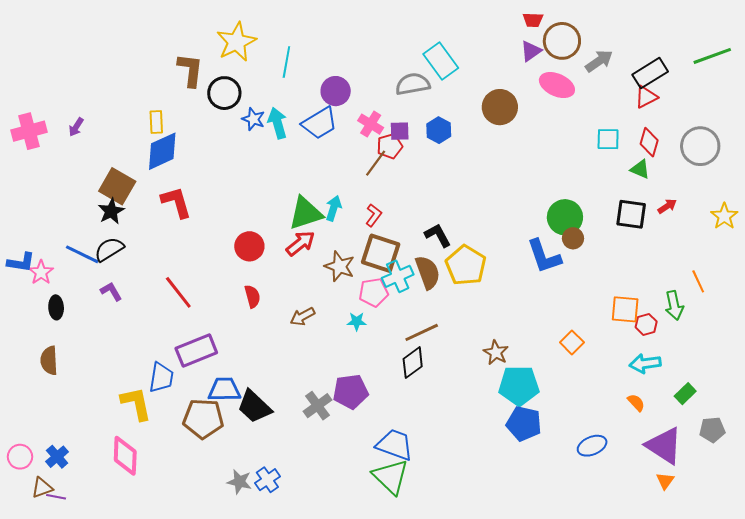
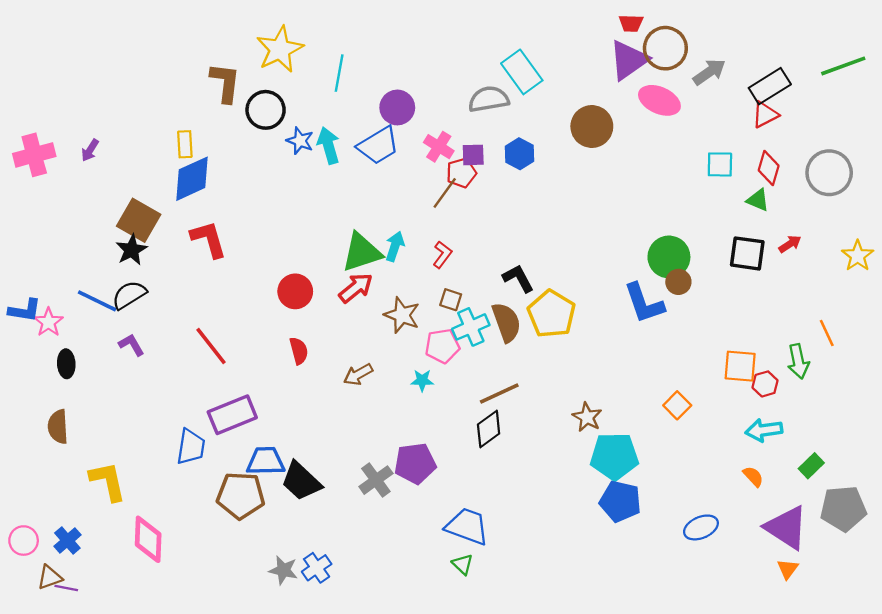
purple triangle: (531, 51) -> (629, 60), size x1.6
brown square: (381, 253) -> (451, 300), size x0.5
yellow L-shape: (136, 404) -> (108, 481), moved
gray pentagon: (712, 430) -> (843, 508), size x1.5
green triangle: (391, 477) -> (463, 564), size x0.5

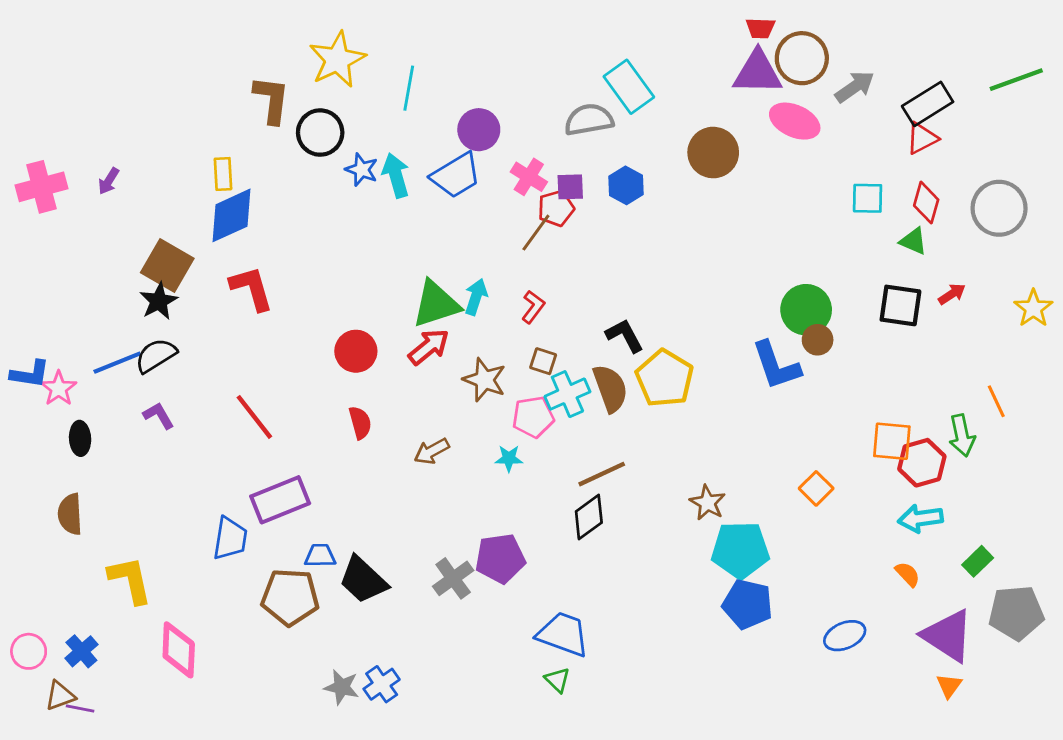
purple triangle: (629, 60) -> (758, 72), turned 36
blue line: (97, 301) -> (117, 363), turned -48
red hexagon: (765, 384) -> (922, 463), size x1.5
blue trapezoid: (266, 461) -> (320, 556), size x0.7

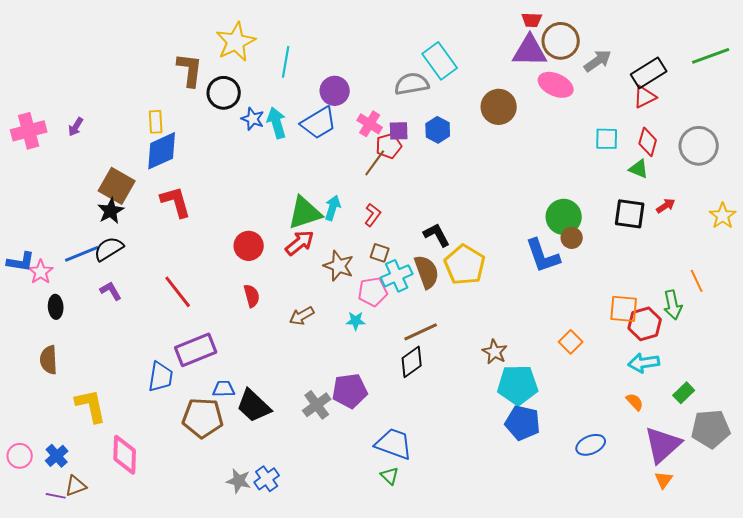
purple triangle: (948, 636) -> (663, 445), turned 45
brown triangle: (60, 696) -> (76, 486), moved

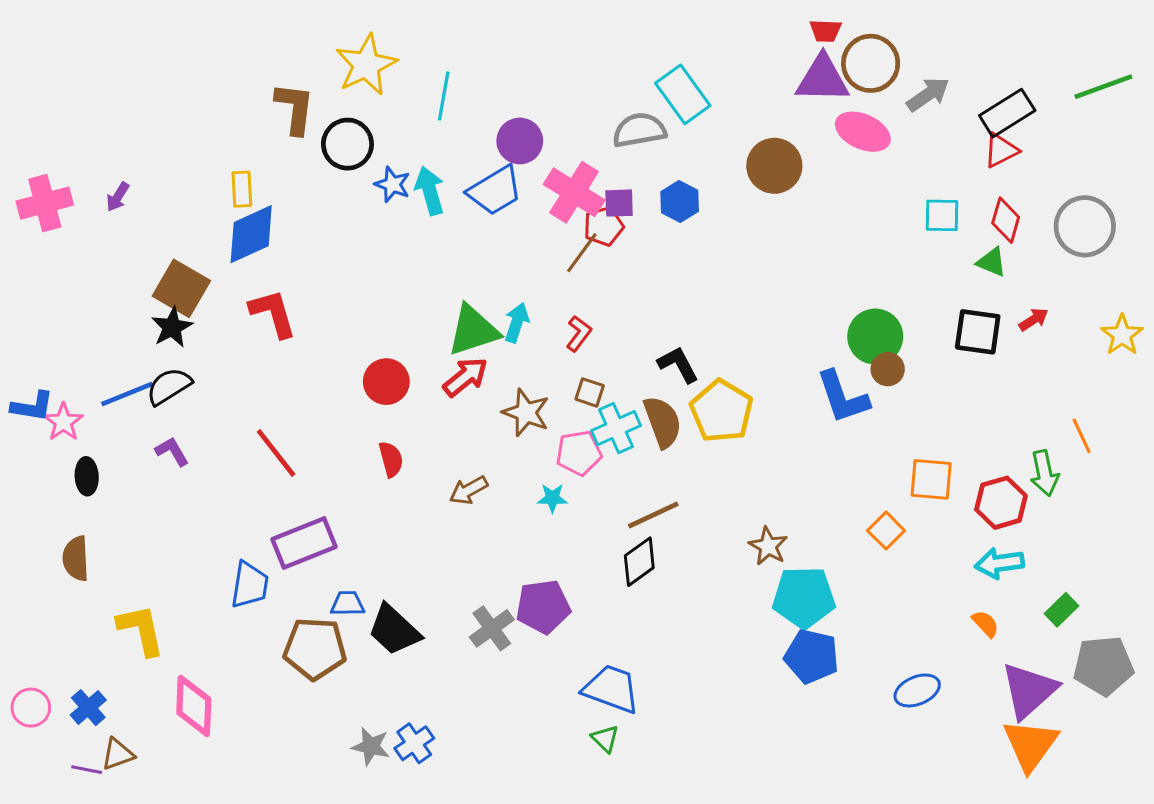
pink cross: (370, 124) -> (574, 192), size x1.5
orange square: (624, 309) -> (931, 479), moved
orange triangle: (664, 480) -> (1030, 745), size x2.0

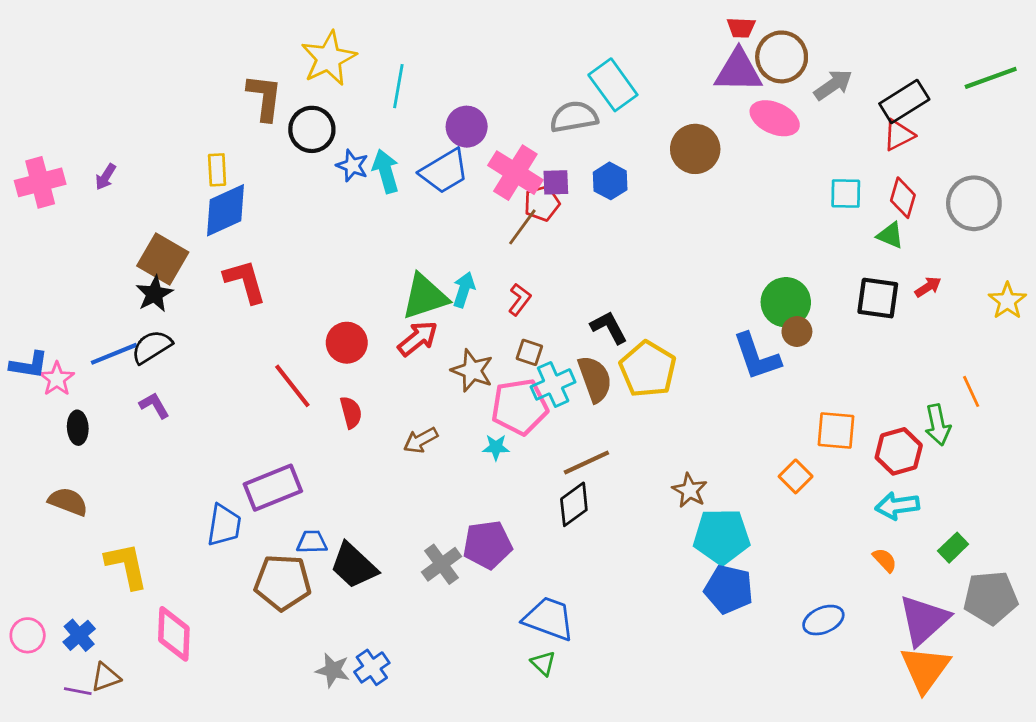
red line: (276, 453) -> (292, 386), moved
pink pentagon: (579, 453) -> (520, 407), size x1.4
brown semicircle: (76, 559) -> (68, 502), turned 114

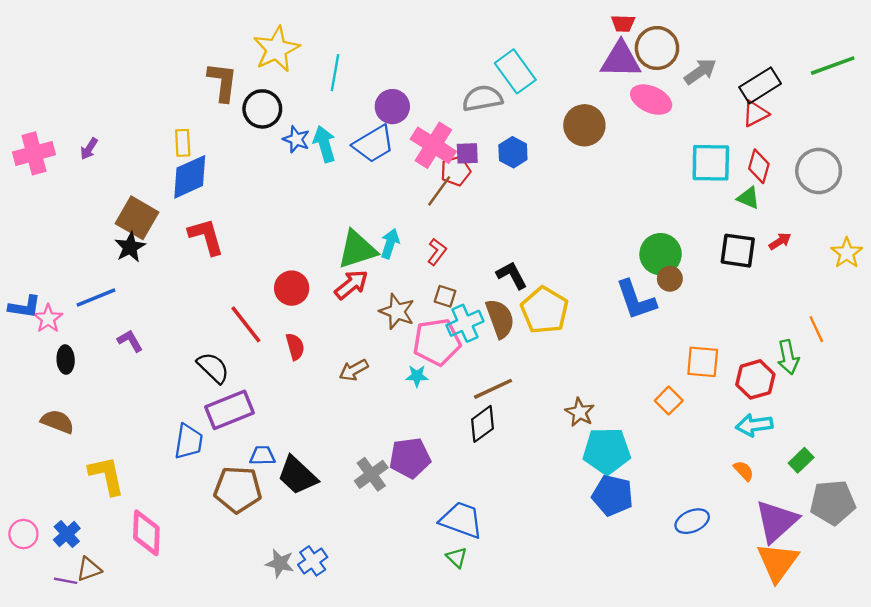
cyan square: (846, 194) -> (711, 163), size x1.5
black semicircle: (152, 347) -> (213, 368), moved, turned 76

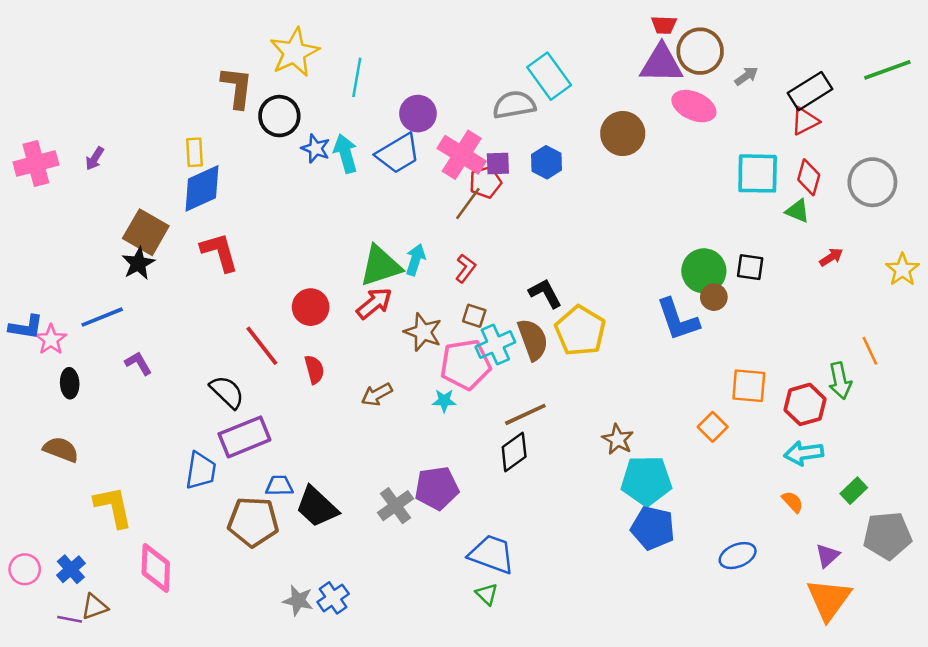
gray arrow: (700, 71) -> (746, 76), size x0.7
black square: (738, 251) -> (750, 267), moved, size x0.7
purple triangle: (776, 521) -> (827, 556), size x0.5

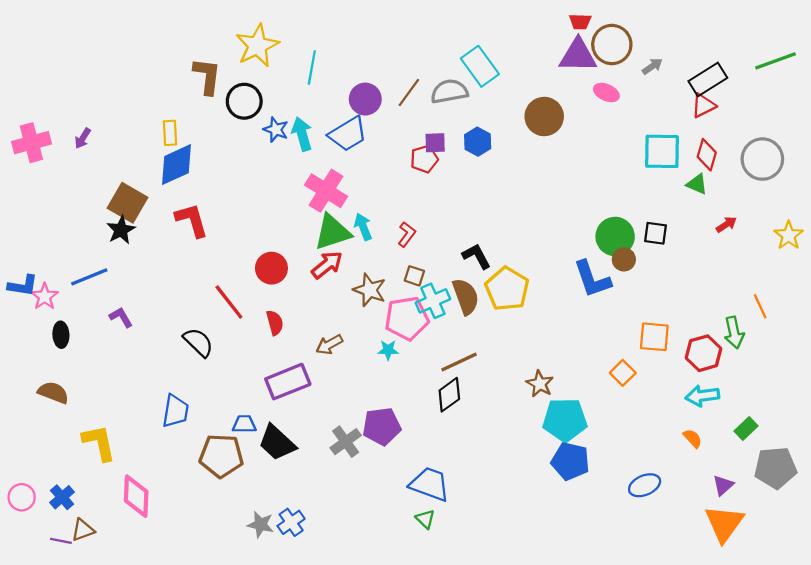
pink ellipse: (694, 106) -> (606, 93), size x0.7
pink cross: (462, 155) -> (326, 191), moved
brown line: (468, 203) -> (409, 93), moved
cyan arrow: (415, 260) -> (363, 227), turned -40
purple rectangle: (244, 437) -> (288, 382), moved

